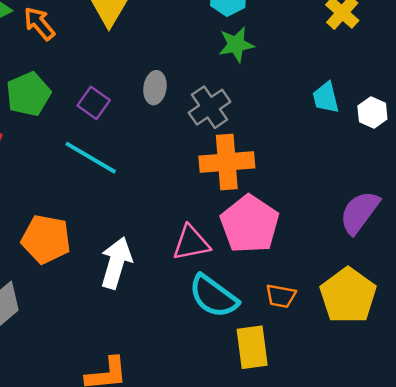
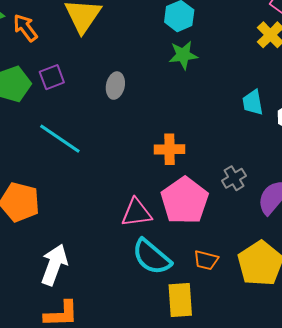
purple square: (94, 103) -> (52, 77), moved, turned 30
gray cross: (210, 107) -> (234, 178), moved, size x0.7
orange cross: (227, 162) -> (169, 149), size x0.7
white arrow: (116, 263) -> (54, 265), moved

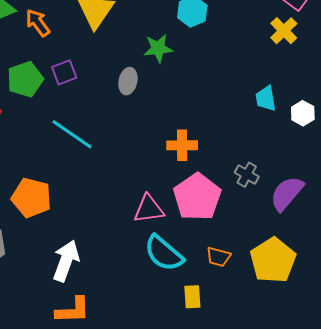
green star: (183, 55) -> (158, 48), moved
gray cross: (234, 178) -> (247, 175), turned -30
yellow rectangle: (180, 300) -> (192, 297), size x0.7

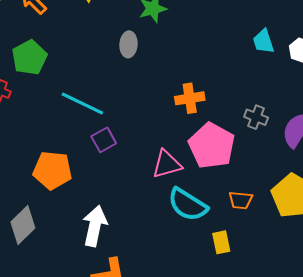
purple square: (64, 72) -> (104, 140), moved

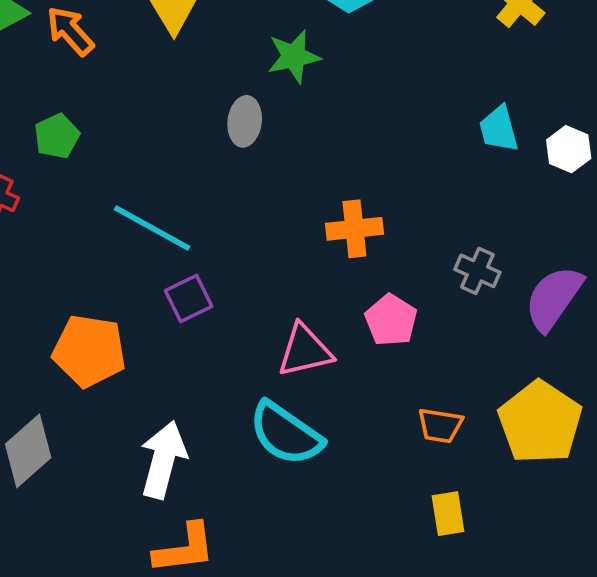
green pentagon: (29, 57) -> (57, 136), size x0.7
pink pentagon: (212, 146) -> (391, 320), size x0.6
cyan semicircle: (188, 205) -> (286, 434), moved
yellow rectangle: (221, 242) -> (448, 514), moved

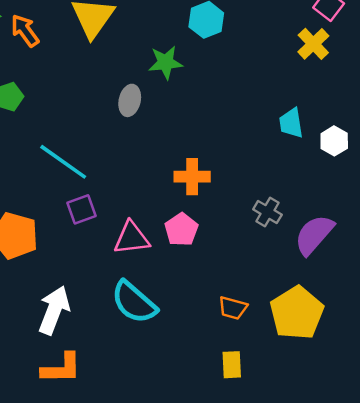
pink pentagon: (391, 320) -> (181, 230), moved
pink triangle: (305, 351) -> (132, 238), moved

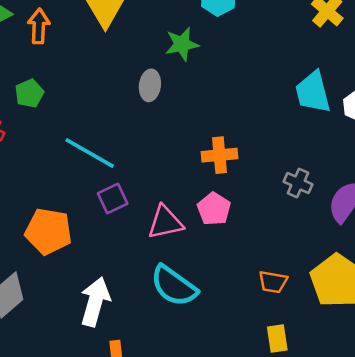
orange arrow: (25, 31) -> (39, 26), turned 44
cyan trapezoid: (291, 123) -> (313, 92), size x1.4

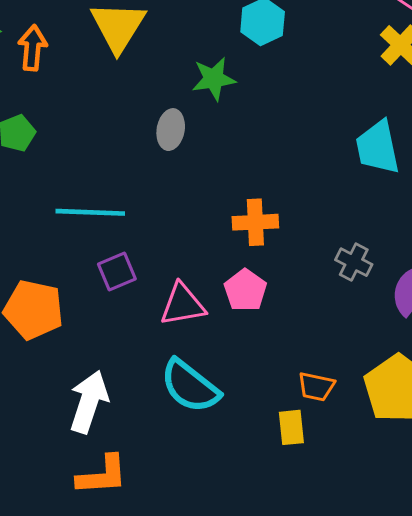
cyan line: (90, 153) -> (90, 212), turned -30
yellow rectangle: (277, 339) -> (291, 427), moved

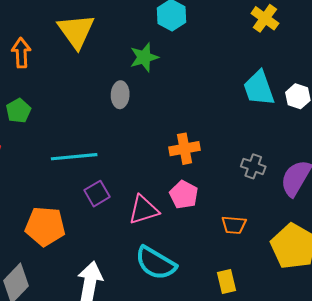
orange trapezoid: (316, 387) -> (234, 225), moved

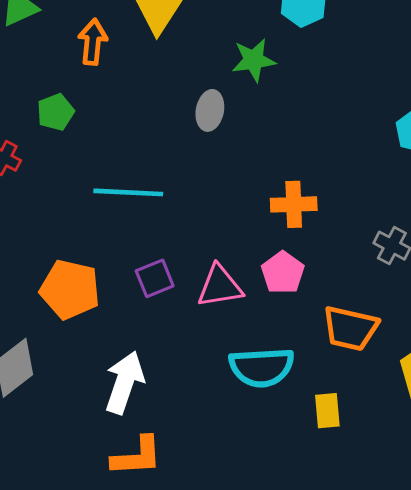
orange arrow: (21, 53) -> (93, 42), moved
purple square: (97, 194) -> (155, 278), moved
orange trapezoid: (234, 225) -> (350, 328), size x1.5
cyan semicircle: (156, 263) -> (262, 367), moved, turned -42

